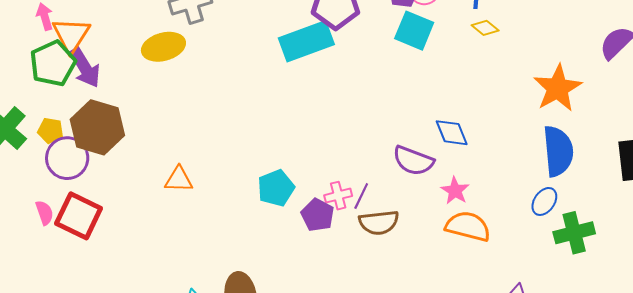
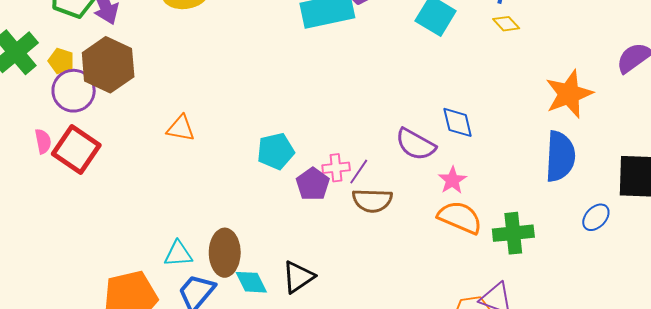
blue ellipse: (544, 201) -> (596, 217), moved
green cross: (574, 233) -> (513, 233), moved

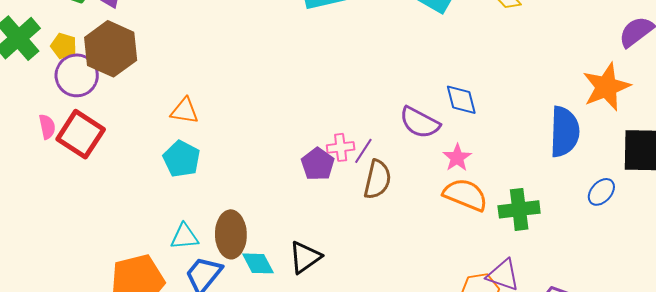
orange star: (569, 94) -> (606, 87), moved
cyan pentagon: (276, 151) -> (182, 159), moved, turned -30
brown semicircle: (372, 200) -> (377, 179), turned -78

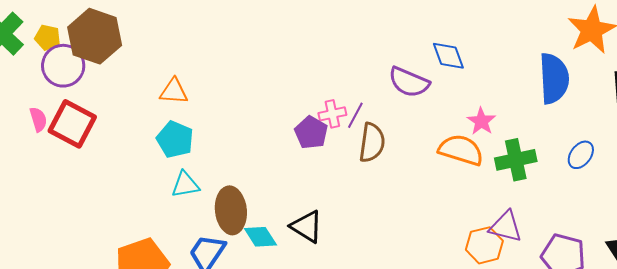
pink star: (457, 158) -> (481, 121), moved
blue ellipse: (601, 192) -> (581, 155), moved
cyan triangle: (184, 237) -> (185, 185), moved
black triangle: (305, 257) -> (307, 227), turned -48

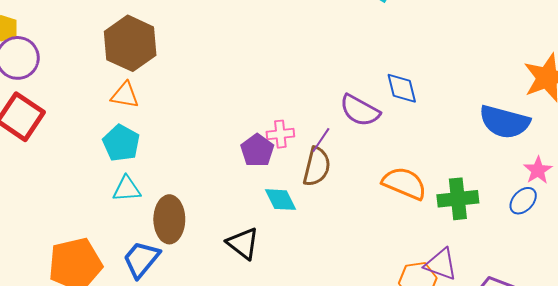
brown hexagon: (95, 36) -> (130, 43), moved
blue semicircle: (554, 78) -> (504, 122), turned 102
purple line: (355, 115) -> (321, 140), moved
pink star: (481, 121) -> (538, 170), moved
cyan diamond: (260, 237) -> (281, 200), moved

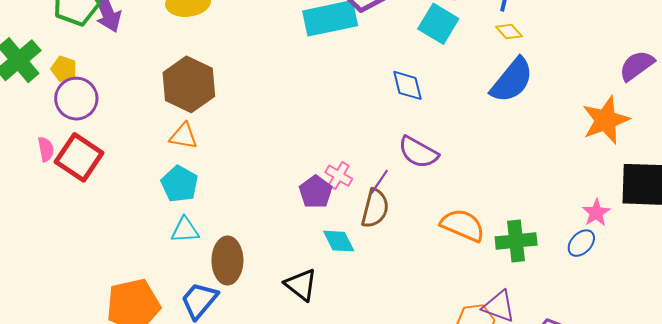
blue diamond: (402, 88) -> (407, 85), moved
blue semicircle: (504, 122) -> (512, 80), moved, turned -66
pink cross: (280, 134) -> (339, 176), turned 36

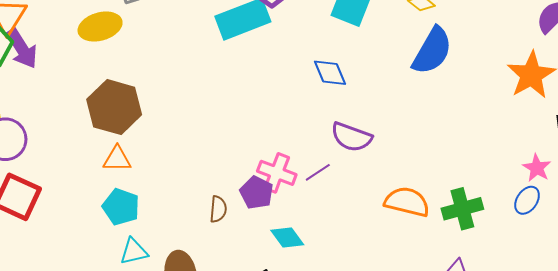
pink cross: (339, 176) -> (277, 173), size x1.4
purple line: (379, 182) -> (318, 172), turned 32
brown semicircle: (375, 208) -> (218, 209), moved, size x0.7

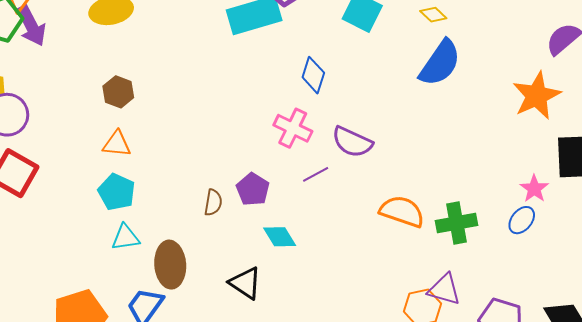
blue diamond: (330, 73) -> (313, 75), moved, turned 36
brown hexagon: (114, 107) -> (118, 92), size x0.6
pink cross: (277, 173) -> (293, 128), moved

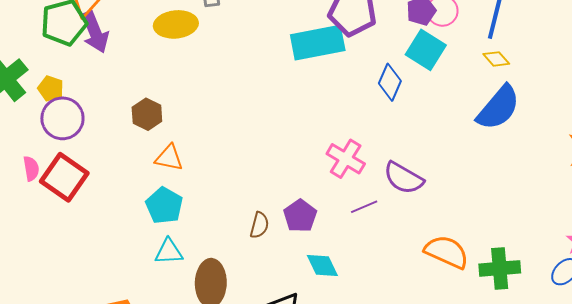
blue diamond: (313, 75) -> (390, 82), moved
brown hexagon: (118, 92) -> (147, 114), moved

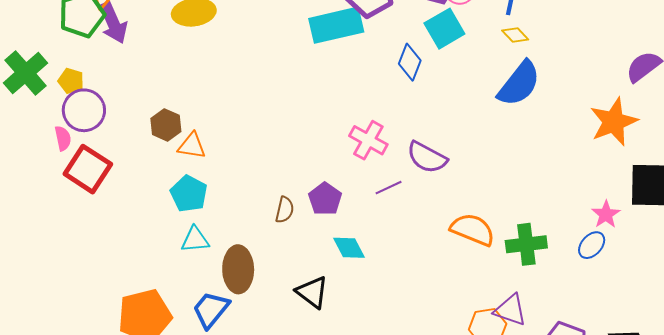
cyan square: (426, 50) -> (444, 29), turned 30
brown hexagon: (147, 114) -> (166, 125), moved
pink semicircle: (31, 168) -> (63, 138), moved

